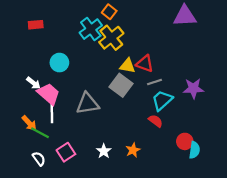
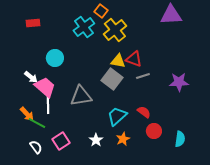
yellow cross: (111, 38) -> (115, 30), moved
cyan trapezoid: (162, 100) -> (117, 116), moved
red circle: (185, 141) -> (154, 131), moved

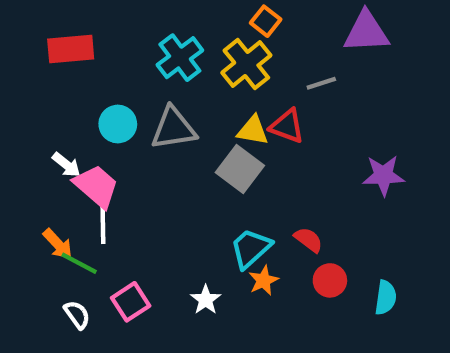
orange square: (101, 11) -> (266, 21), moved
red rectangle: (33, 23) -> (71, 49), size x1.5
gray line: (143, 76) -> (321, 83), moved
gray triangle: (81, 96) -> (173, 128), moved
orange star: (123, 139) -> (263, 280), moved

